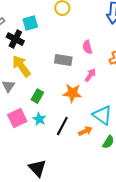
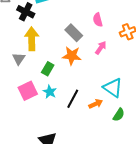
gray rectangle: (63, 60) -> (74, 33), turned 36
yellow arrow: (21, 66) -> (32, 39), turned 35
orange star: (72, 93) -> (72, 56), moved

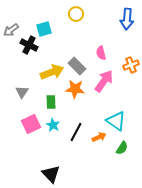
yellow arrow: (32, 39) -> (52, 72), moved, turned 70
pink arrow: (101, 48) -> (104, 81), size x1.6
green rectangle: (48, 69) -> (51, 102), turned -32

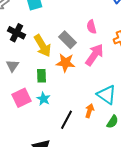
black cross: (29, 45) -> (16, 33), moved
yellow arrow: (52, 72) -> (42, 46), turned 80
black line: (76, 132) -> (66, 120), moved
orange arrow: (99, 137) -> (89, 111), turned -48

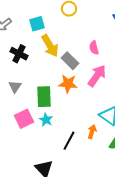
yellow arrow: (42, 46) -> (50, 46), moved
green rectangle: (41, 76) -> (44, 97), size x1.5

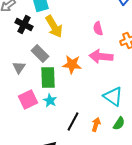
black cross: (19, 54) -> (24, 24), moved
gray rectangle: (70, 61) -> (40, 53), moved
pink arrow: (97, 76) -> (101, 56), turned -120
orange arrow: (92, 132) -> (96, 124), moved

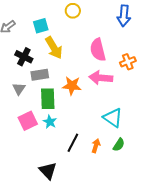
black cross: (24, 24) -> (24, 57), moved
pink semicircle: (98, 28) -> (98, 50), size x1.6
gray rectangle: (40, 53) -> (40, 75), turned -54

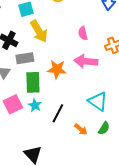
pink semicircle: (98, 50) -> (83, 33), size x0.6
black line: (73, 143) -> (58, 113), moved
orange arrow: (96, 146) -> (81, 129), turned 112

